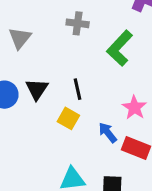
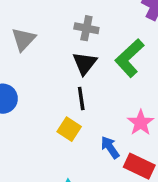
black triangle: (37, 89) -> (85, 63), moved

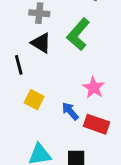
black triangle: (85, 63) -> (41, 43), turned -30
black line: (81, 99) -> (19, 65), moved

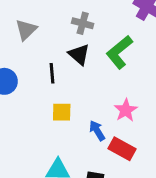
yellow square: (34, 100) -> (62, 112), turned -36

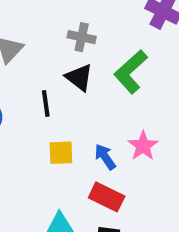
blue arrow: (97, 131) -> (105, 157), moved
red rectangle: (122, 149) -> (107, 197), moved

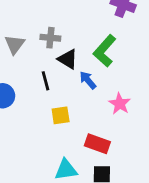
gray cross: (82, 37) -> (50, 38), moved
blue arrow: (105, 157) -> (88, 80), moved

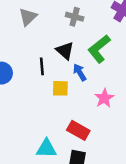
gray cross: (50, 38) -> (75, 17), moved
gray triangle: (15, 44) -> (28, 17), moved
yellow square: (61, 115) -> (60, 88), moved

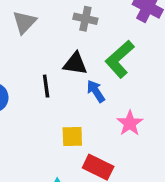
black triangle: (65, 51) -> (75, 64), turned -30
yellow square: (60, 88) -> (72, 136), moved

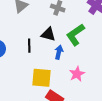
blue arrow: (96, 91) -> (59, 52), turned 40
yellow square: (72, 136) -> (41, 78), size x1.5

